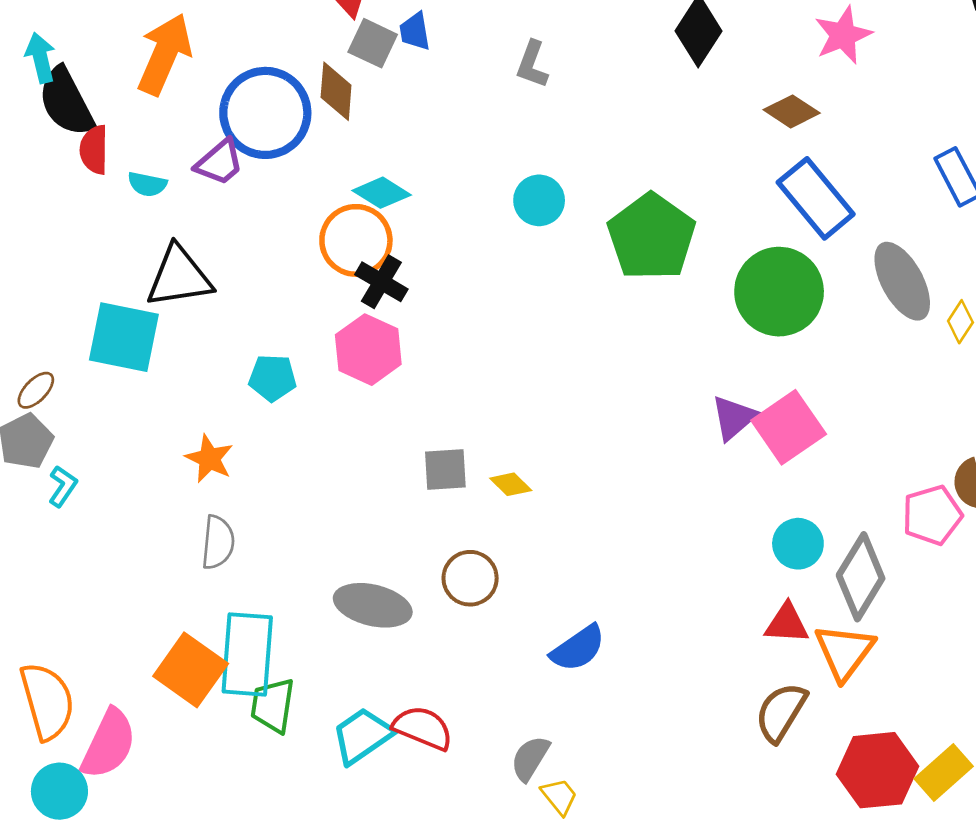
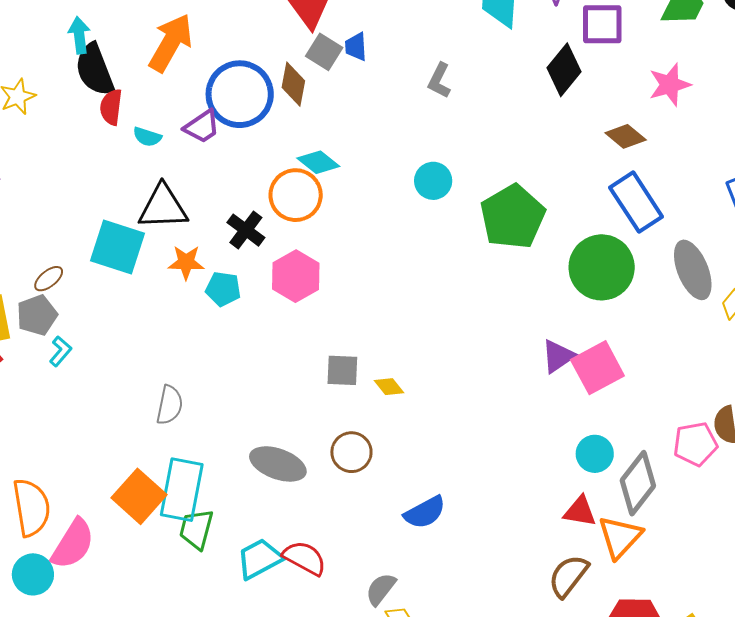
black cross: (381, 282) -> (246, 230), moved
orange star: (209, 459) -> (186, 262), moved, turned -30

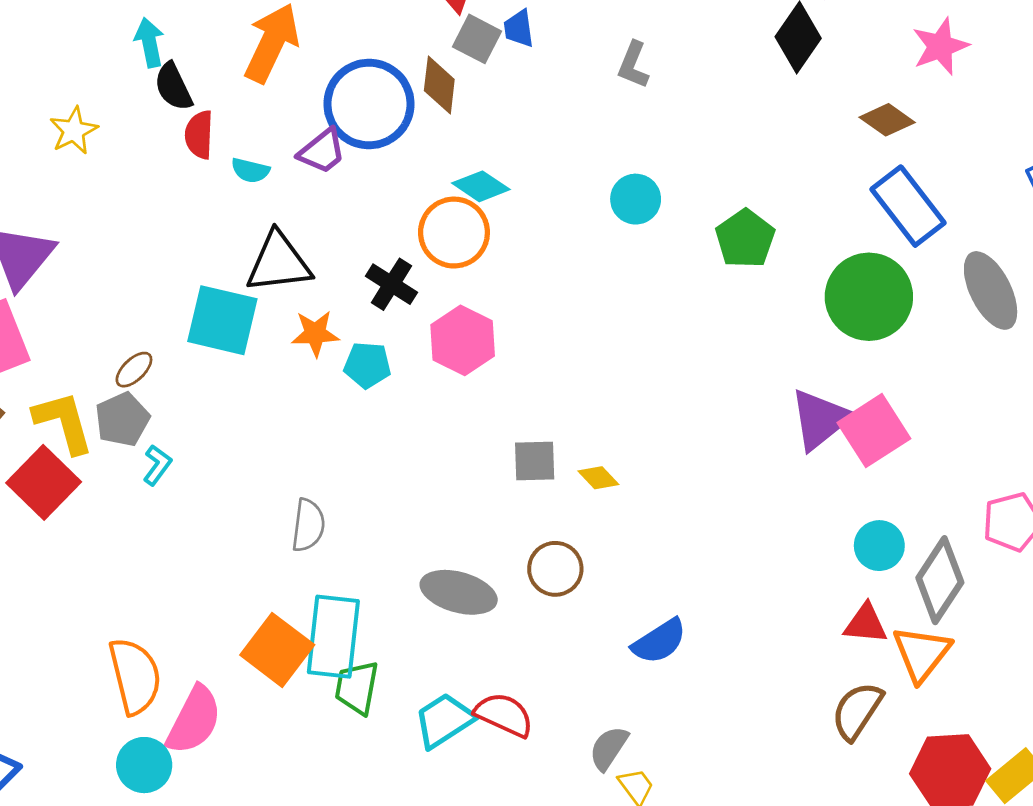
black semicircle: (95, 70) -> (173, 87), size x0.7
green pentagon: (513, 217) -> (745, 239), size x0.7
purple triangle: (558, 356) -> (820, 419), size x1.4

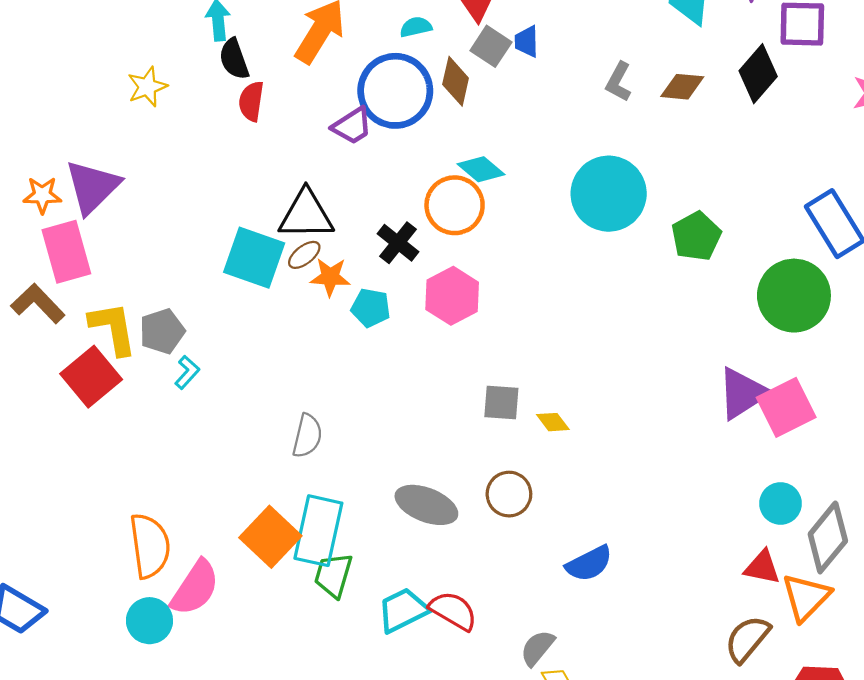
brown diamond: (887, 120) -> (682, 87), moved, turned -36
cyan semicircle: (250, 170) -> (416, 27), moved, turned 148
cyan circle: (636, 199) -> (609, 194), size x1.8
brown ellipse: (134, 370) -> (304, 255), moved

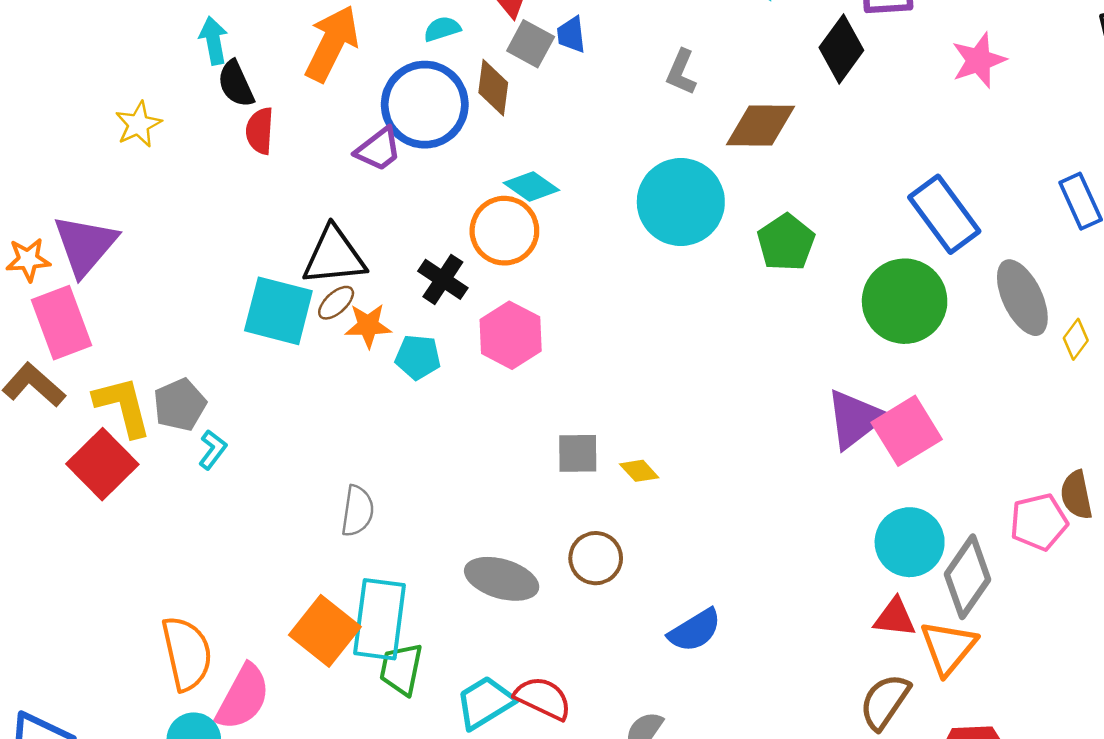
brown diamond: (682, 87) -> (760, 126), moved, size x1.4
cyan circle: (781, 503) -> (910, 542), size x1.4

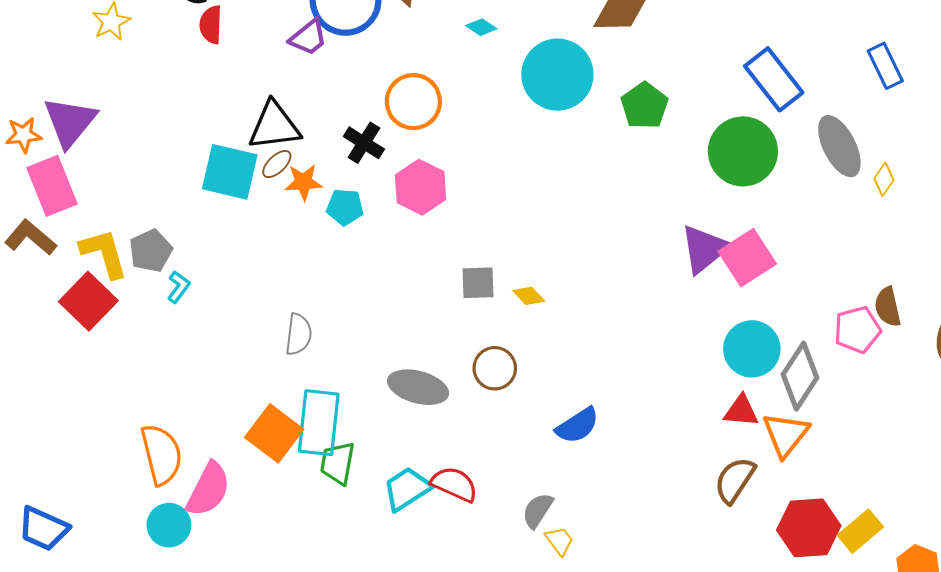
cyan diamond: (531, 187) -> (481, 27), moved, size x0.7

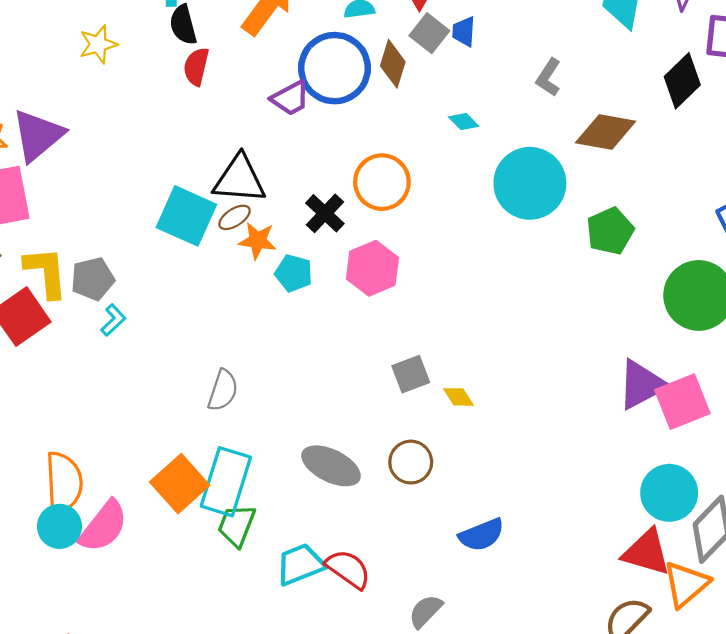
gray square: (478, 283) -> (411, 374), turned -30
red triangle: (741, 411) -> (647, 552), size x1.4
cyan circle: (169, 525) -> (59, 526), moved

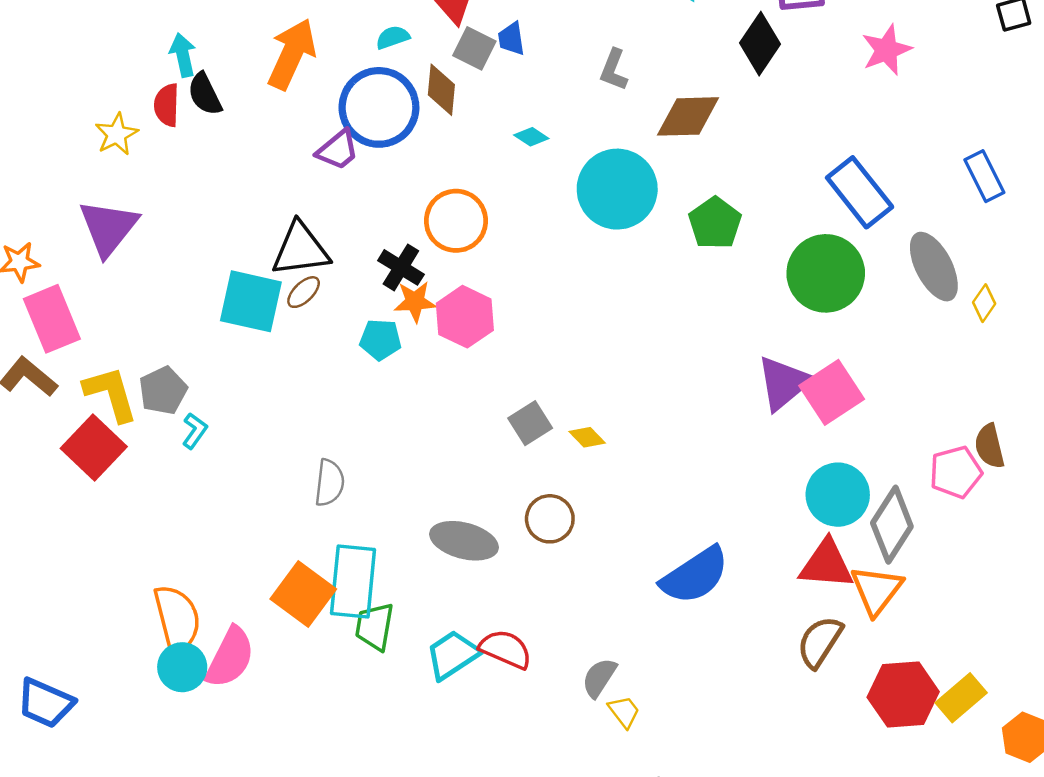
red semicircle: (196, 67) -> (167, 105), moved
purple triangle: (38, 135) -> (108, 228), moved
orange star: (257, 241) -> (415, 302), moved
blue semicircle: (482, 535) -> (695, 575), moved, size x1.4

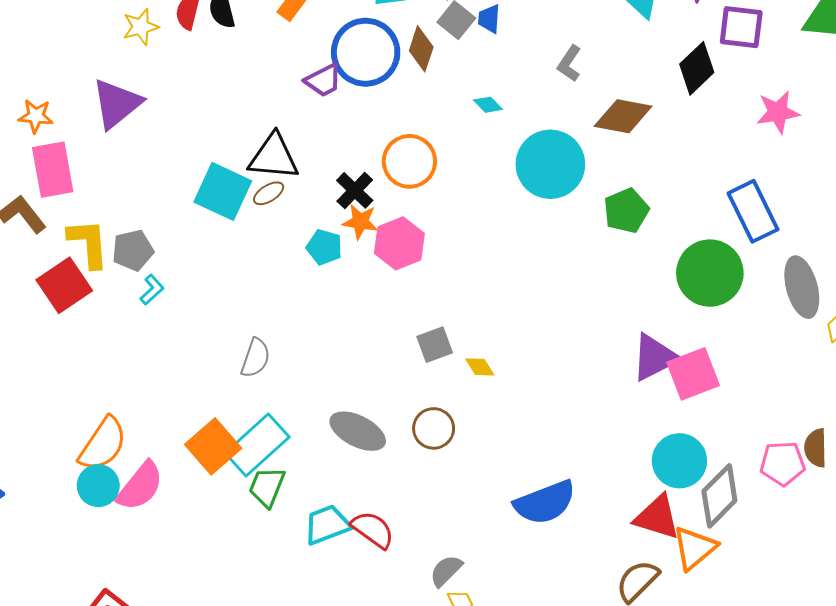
pink star: (887, 50) -> (778, 112), moved
cyan rectangle: (353, 582) -> (257, 445), turned 30
orange semicircle: (177, 619) -> (103, 444), turned 36

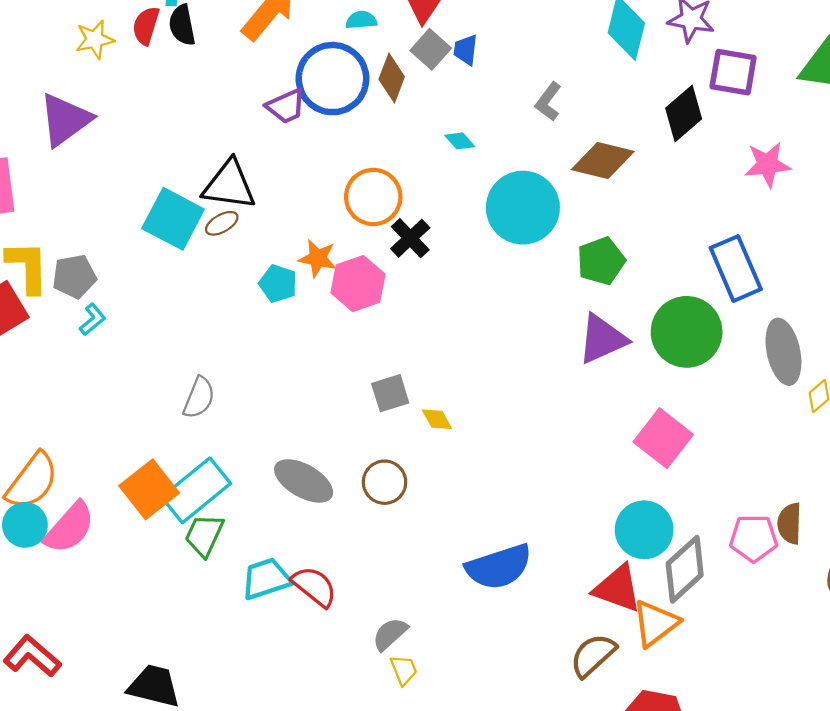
black cross: (355, 190) -> (410, 238), moved
purple triangle: (655, 357) -> (602, 339), moved
pink square: (693, 374) -> (663, 438), turned -34

